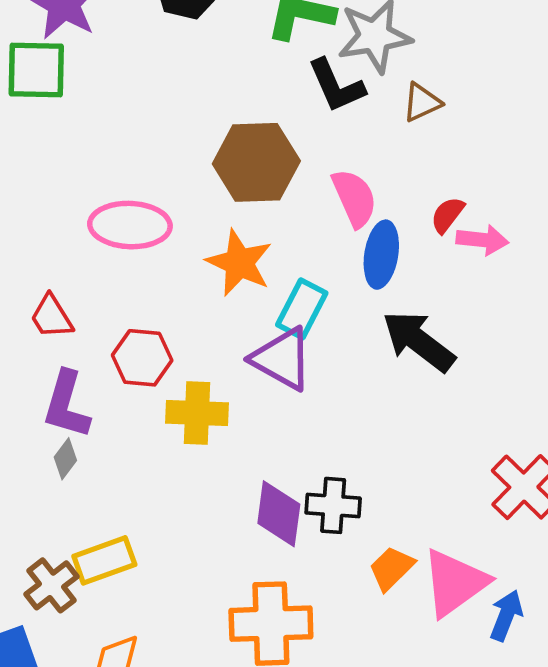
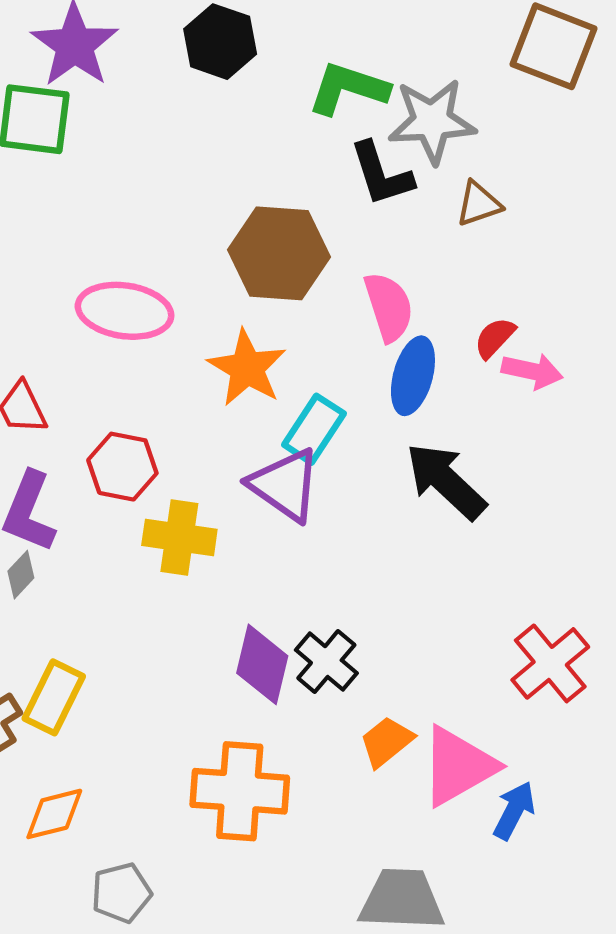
black cross: (333, 505) -> (326, 662), turned 30
yellow rectangle: (104, 560) -> (54, 697), turned -50

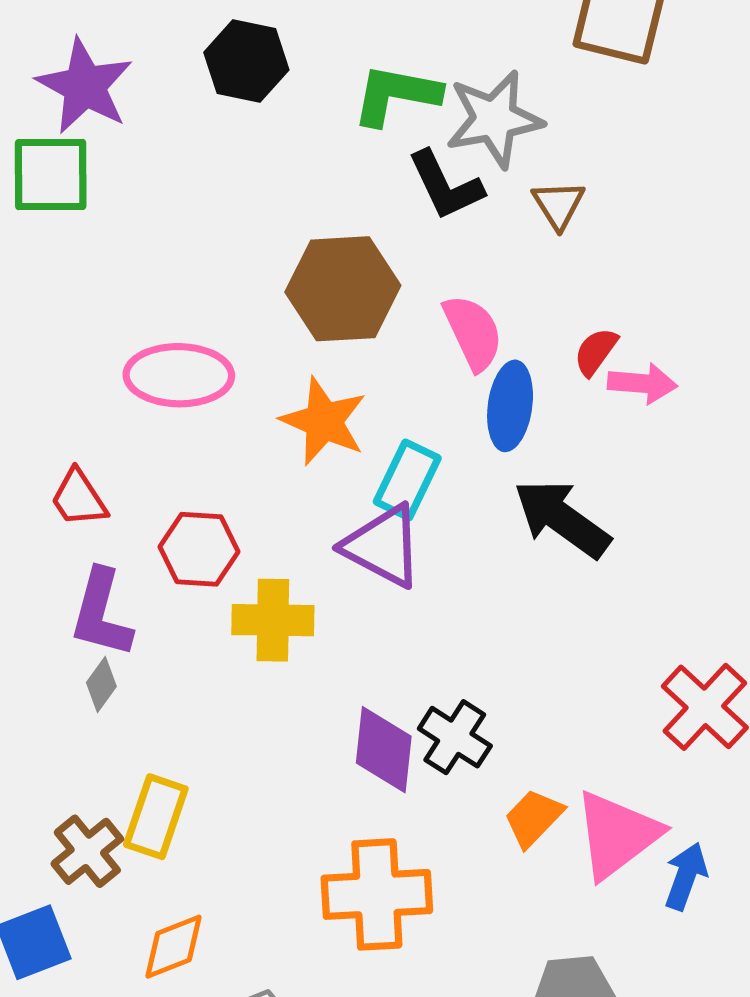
brown triangle: (479, 204) -> (558, 205), turned -36

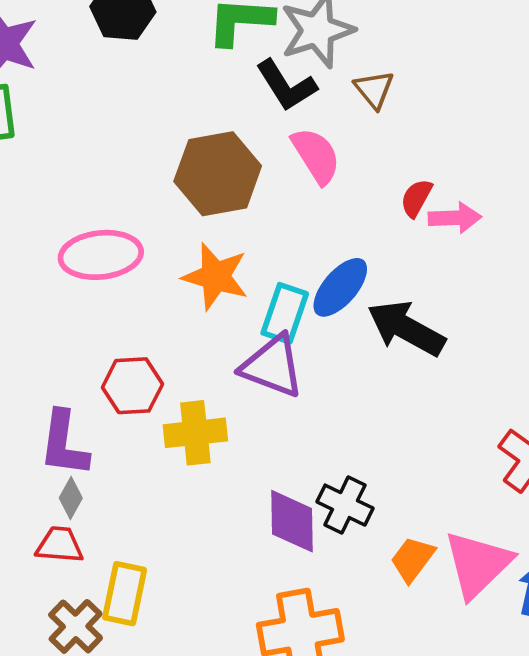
pink semicircle: (473, 332) -> (316, 156), moved
blue ellipse: (510, 406) -> (340, 287), moved, turned 40
red trapezoid: (79, 498) -> (60, 545), moved, turned 135

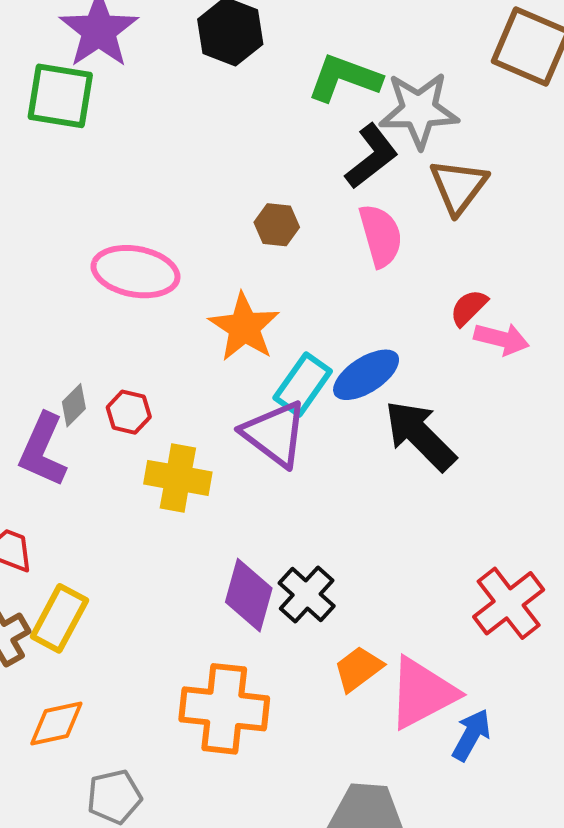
black L-shape: (286, 85) -> (372, 156), turned -112
brown triangle: (374, 89) -> (458, 186), size x1.4
brown hexagon: (218, 174) -> (277, 225), size x0.5
red hexagon: (132, 386) -> (129, 412), size x0.7
gray diamond: (71, 498) -> (74, 405), moved

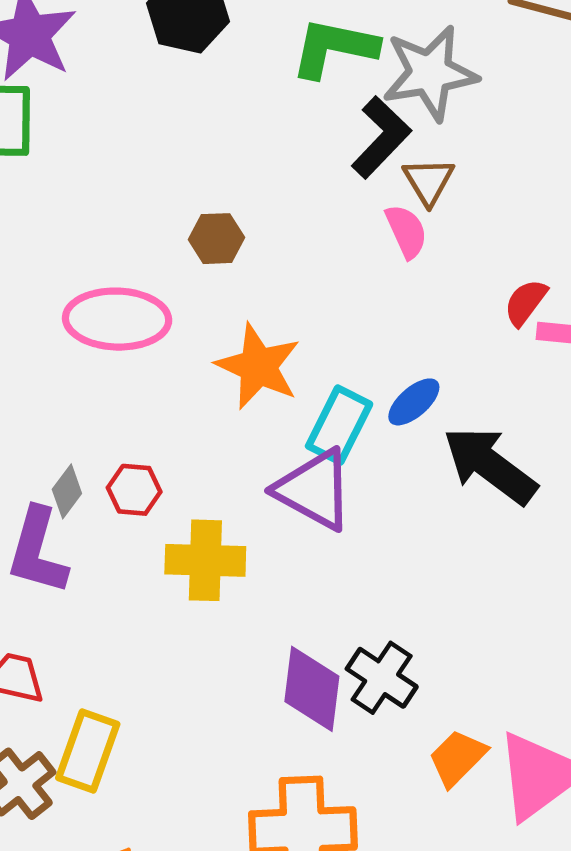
brown triangle: (458, 186) -> (429, 181), moved, size x0.7
brown hexagon: (277, 225) -> (216, 239), moved
pink semicircle: (381, 236) -> (406, 231), size x0.7
blue ellipse: (366, 375) -> (414, 402), size x0.7

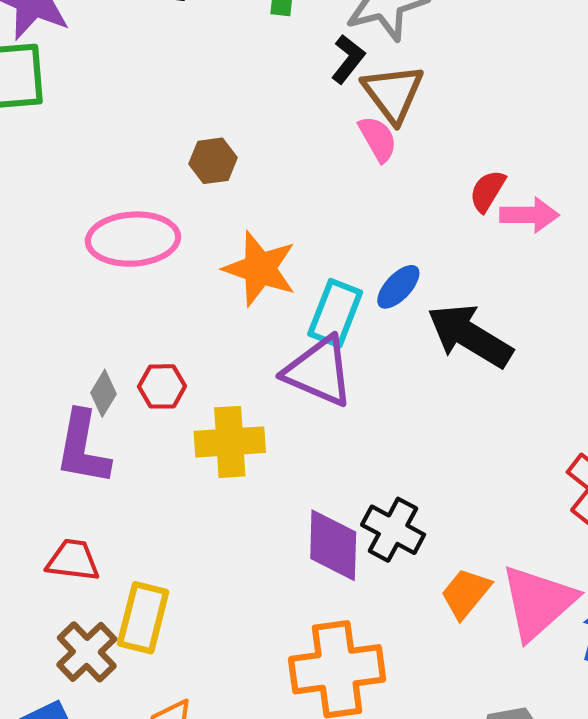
black L-shape: (381, 137) -> (348, 59), size x0.7
brown triangle: (429, 181) -> (393, 93), size x1.4

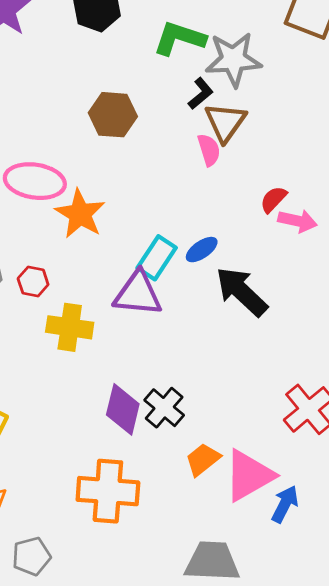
brown hexagon: (213, 161) -> (113, 115), moved, size x1.5
orange star: (260, 269) -> (80, 214), moved
purple triangle: (319, 371) -> (138, 294), turned -30

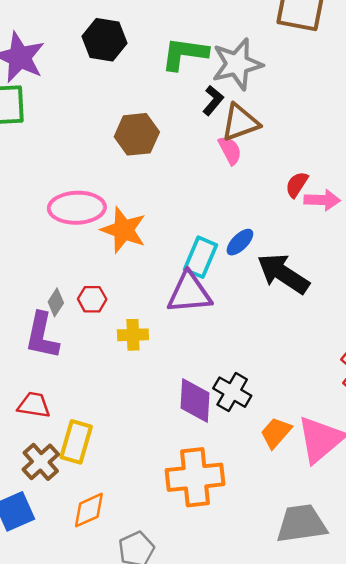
brown triangle: (225, 122) -> (240, 122), turned 45
yellow cross: (70, 327) -> (133, 335), size x0.7

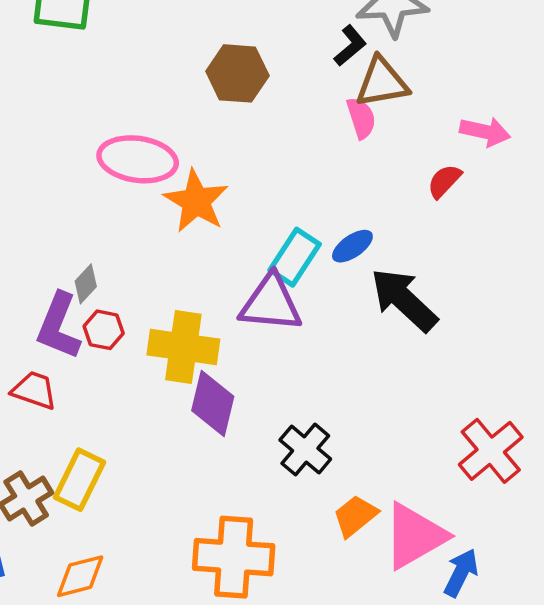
pink arrow: (322, 200) -> (485, 132), moved
red hexagon: (92, 299) -> (104, 330), moved
yellow cross: (133, 335) -> (183, 347), size x1.6
purple diamond: (195, 400) -> (213, 403), moved
red trapezoid: (34, 405) -> (34, 390), moved

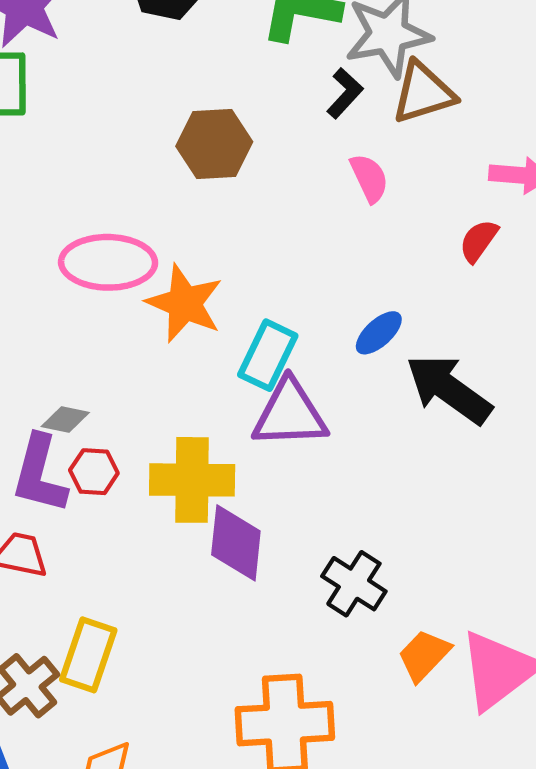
brown triangle: (382, 82) -> (423, 93), moved
cyan rectangle: (295, 257) -> (268, 355), moved
gray diamond: (86, 284) -> (65, 420), turned 66

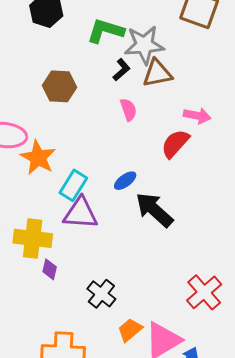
red semicircle: (479, 241) -> (175, 144), size x1.5
purple diamond: (236, 543) -> (50, 269), size x0.6

